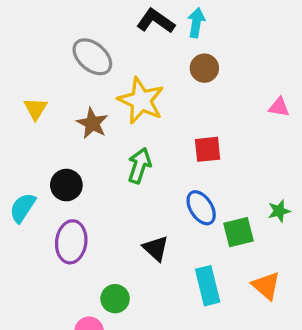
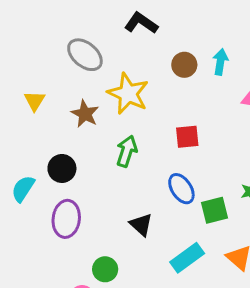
cyan arrow: (196, 23) -> (220, 62), moved
cyan rectangle: (208, 286) -> (187, 258), turned 68

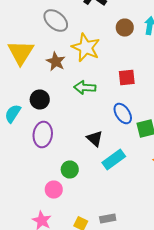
yellow triangle: (35, 101) -> (21, 52), size x1.8
green arrow: (127, 151) -> (85, 88), turned -105
cyan rectangle: (187, 258) -> (114, 160), moved

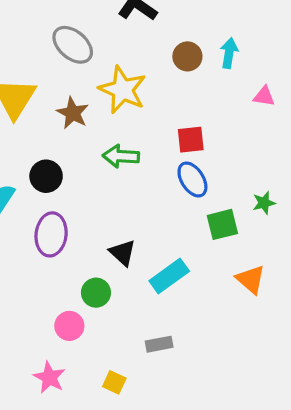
blue ellipse: (123, 114) -> (192, 180), moved
black triangle: (95, 138) -> (123, 253), moved
gray rectangle: (108, 218) -> (159, 344), moved

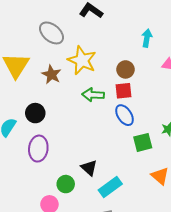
brown circle: (187, 56) -> (126, 69), moved
green arrow: (121, 156) -> (93, 95), moved
black triangle: (123, 253) -> (89, 168), moved
cyan rectangle: (169, 276) -> (110, 187), moved

